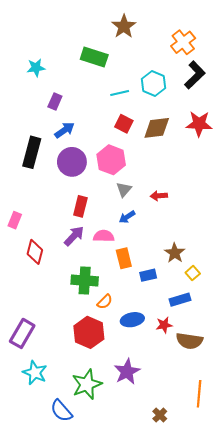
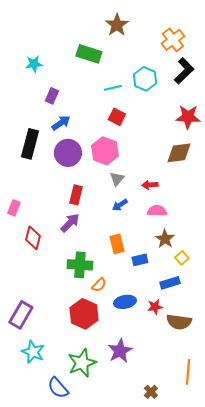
brown diamond: (157, 128) -> (179, 153), moved
pink semicircle: (104, 236) -> (157, 211), moved

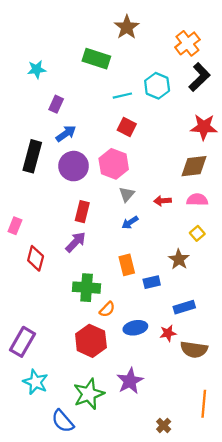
pink semicircle: (157, 211) -> (197, 200), moved
yellow square: (182, 258) -> (197, 233), moved

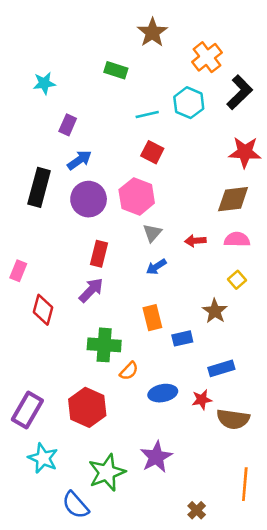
orange cross: (187, 43) -> (207, 57), moved
green rectangle: (96, 59) -> (116, 70), size x0.7
red hexagon: (91, 341) -> (87, 407), moved

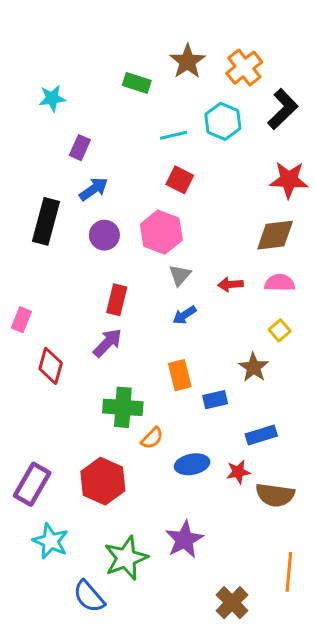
brown star: (152, 32) -> (187, 61), moved
purple circle: (89, 199) -> (104, 235), size x0.7
brown cross: (197, 510) -> (232, 603), size x1.5

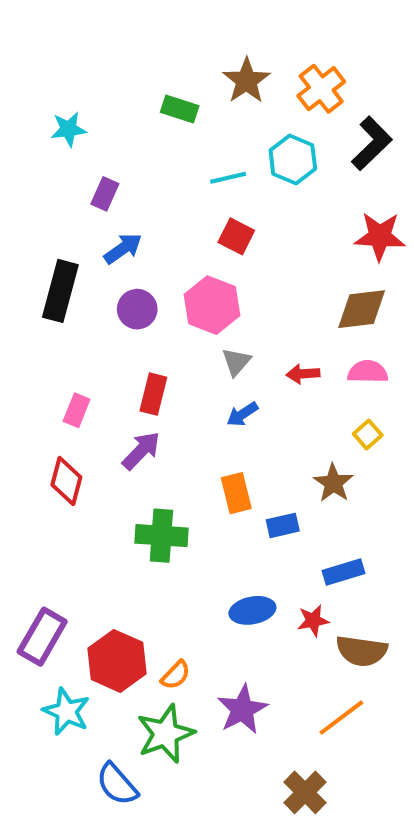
pink rectangle: (21, 320) -> (77, 410), moved
orange semicircle: (152, 438) -> (176, 675), moved
red hexagon: (103, 481) -> (117, 661), moved
orange line: (289, 572) -> (341, 718), moved, turned 48

